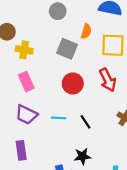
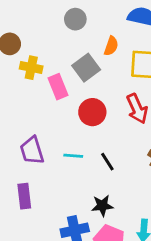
gray square: (67, 49) -> (86, 68), turned 30
pink rectangle: (26, 82) -> (58, 87), moved
purple trapezoid: (26, 115) -> (32, 151), turned 45

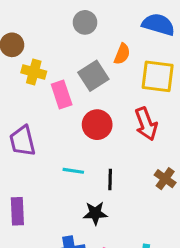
purple trapezoid: (32, 151) -> (22, 141), moved
black line: (107, 162) -> (110, 179), turned 30
black star: (102, 206) -> (95, 213), moved

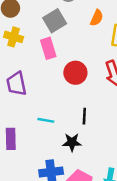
yellow cross: (34, 72) -> (14, 37), moved
gray square: (93, 76) -> (55, 21), moved
cyan line: (73, 171) -> (46, 120), moved

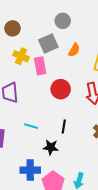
orange semicircle: (97, 18) -> (74, 50), moved
yellow cross: (14, 37) -> (21, 56), moved

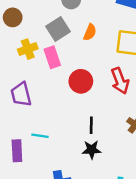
yellow cross: (21, 56) -> (28, 49), turned -35
cyan line: (31, 126) -> (40, 136), moved
black star: (51, 147) -> (92, 150), moved

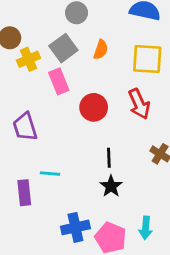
yellow cross: (28, 49) -> (29, 59), moved
black star: (92, 150) -> (111, 186), turned -30

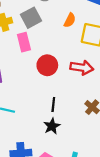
orange semicircle: (101, 50) -> (70, 20), moved
red arrow: (139, 104) -> (82, 68), turned -65

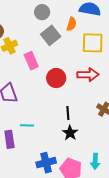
gray square: (31, 18) -> (51, 35), moved
orange semicircle: (70, 20) -> (72, 24), moved

